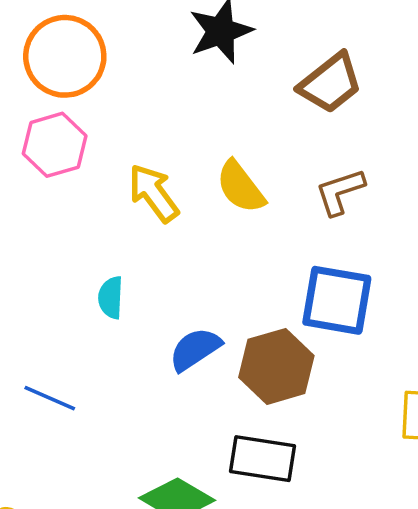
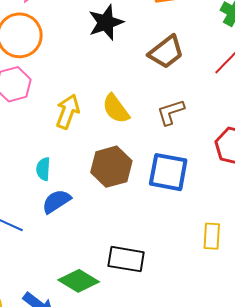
yellow arrow: (154, 193) -> (68, 112), turned 56
blue semicircle: (195, 349) -> (56, 201), moved
brown hexagon: (276, 366) -> (111, 167), moved

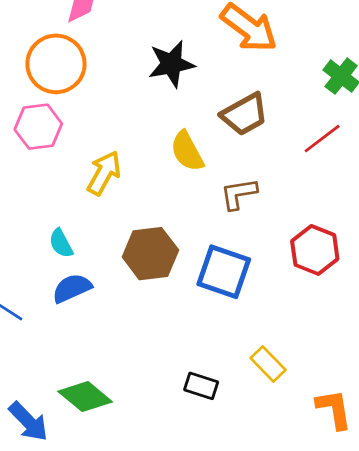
yellow semicircle: (116, 109) -> (187, 151), moved
cyan semicircle: (43, 169) -> (61, 243), turned -40
yellow rectangle: (212, 236) -> (268, 364), turned -56
black rectangle: (126, 259) -> (201, 386), moved, size x0.7

